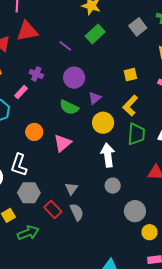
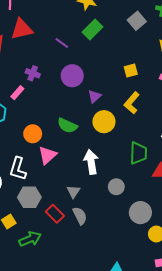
green semicircle: (69, 107) -> (67, 126), moved
green trapezoid: (136, 134) -> (138, 153), moved
pink triangle: (63, 143) -> (48, 155), moved
white arrow: (108, 155) -> (91, 162), moved

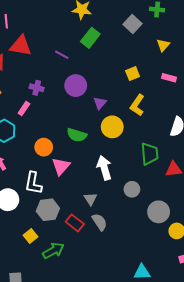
red triangle: (22, 29) -> (21, 46), turned 30

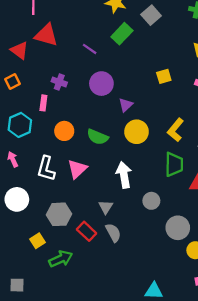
gray square: (132, 24) -> (151, 15), moved
yellow L-shape: (137, 105) -> (175, 130), moved
pink rectangle: (24, 108) -> (43, 103), turned -32
orange circle: (44, 147) -> (64, 131), moved
white L-shape: (33, 183) -> (46, 169), moved

